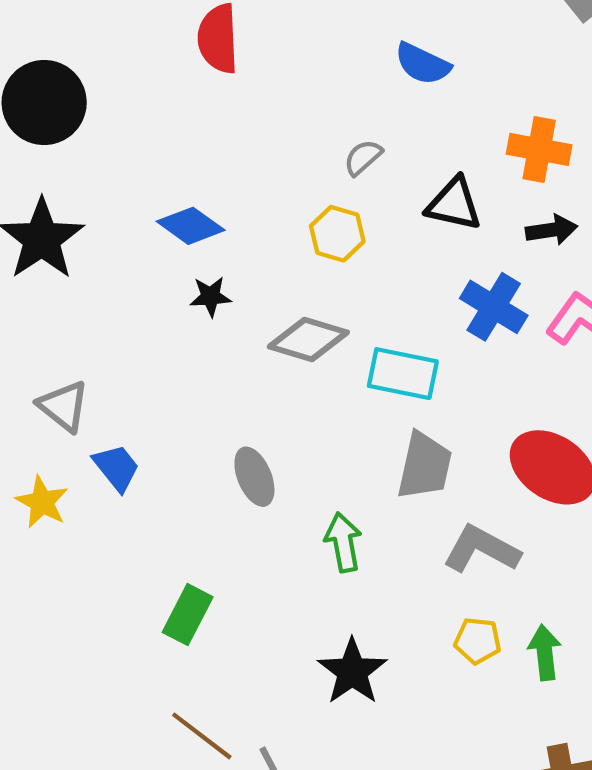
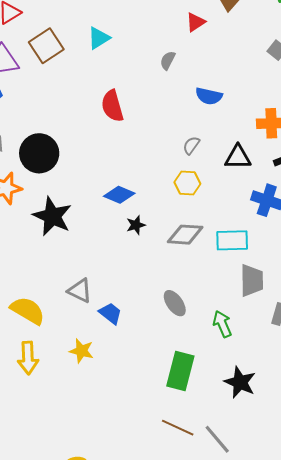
yellow star: (42, 502) -> (81, 351), moved
green rectangle: (188, 615) -> (180, 371), moved, size x1.4

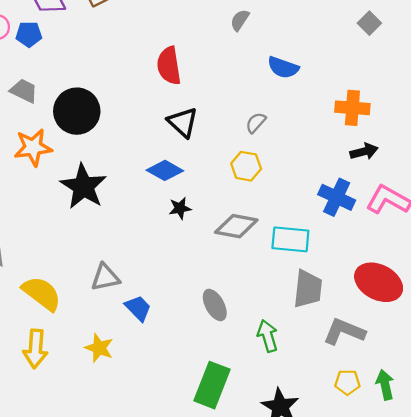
black triangle: (238, 157) -> (183, 122), moved, turned 36
gray triangle: (80, 291) -> (105, 277), turned -44

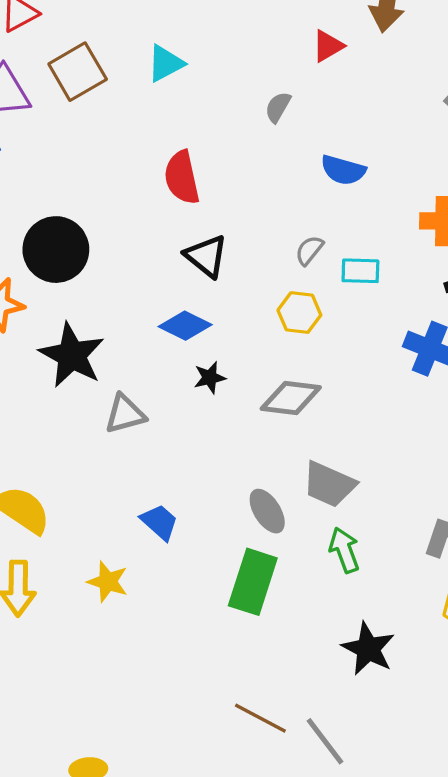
cyan rectangle: (290, 239) -> (360, 271), moved, size x0.7
gray triangle: (105, 277) -> (125, 414), moved
gray trapezoid: (308, 289) -> (329, 484), moved, turned 111
green rectangle: (212, 385) -> (253, 582), moved

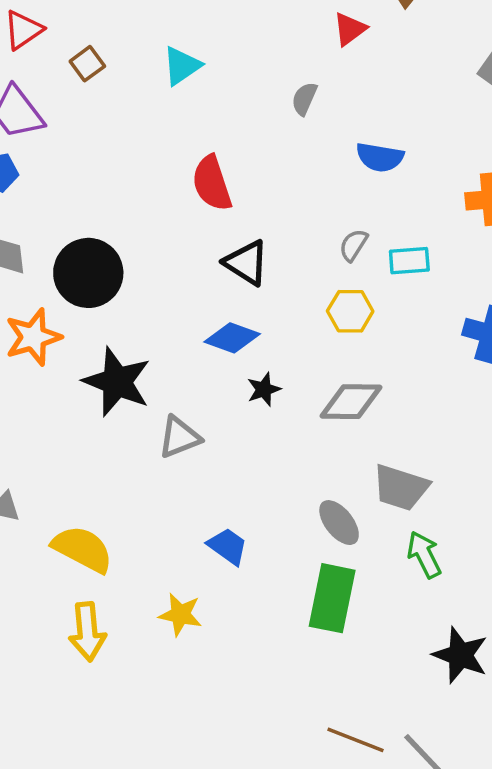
brown square: (78, 72) -> (87, 64), moved, size x0.6

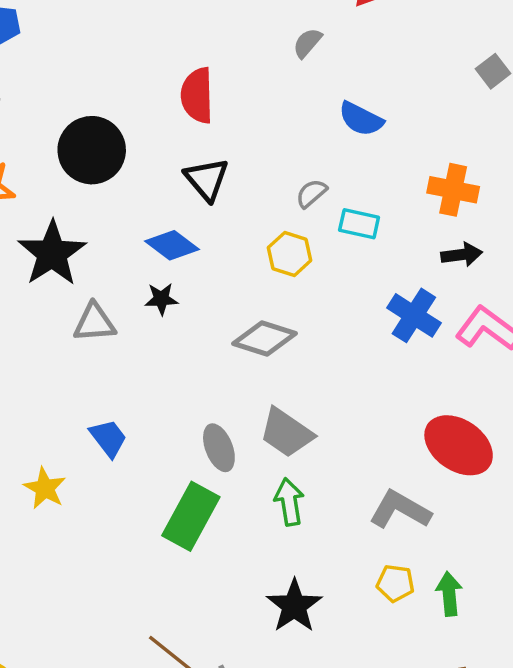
black circle: (88, 273) -> (92, 150), moved
black star: (264, 389) -> (161, 299), moved

